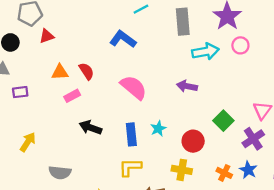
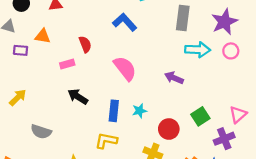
orange triangle: (60, 72) -> (43, 36), moved

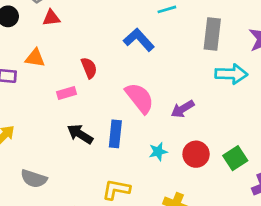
purple arrow: (174, 78) -> (183, 109), moved, turned -54
blue rectangle: (114, 111) -> (115, 134), moved
red circle: (169, 129) -> (196, 154), moved

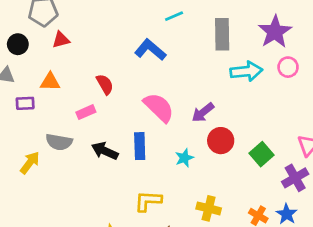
red circle: (196, 154) -> (221, 141), moved
gray semicircle: (34, 179) -> (59, 142), moved

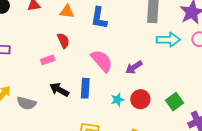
blue L-shape: (150, 50) -> (99, 18), turned -125
orange triangle: (50, 82) -> (67, 11), moved
red circle: (221, 141) -> (140, 99), moved
gray semicircle: (59, 142) -> (26, 103), moved

